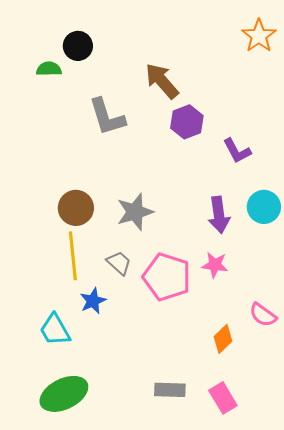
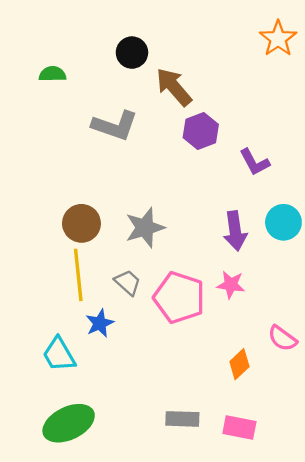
black circle: (78, 46) -> (132, 53), moved
gray L-shape: (107, 117) -> (115, 126), turned -54
pink rectangle: (223, 398) -> (239, 428), turned -48

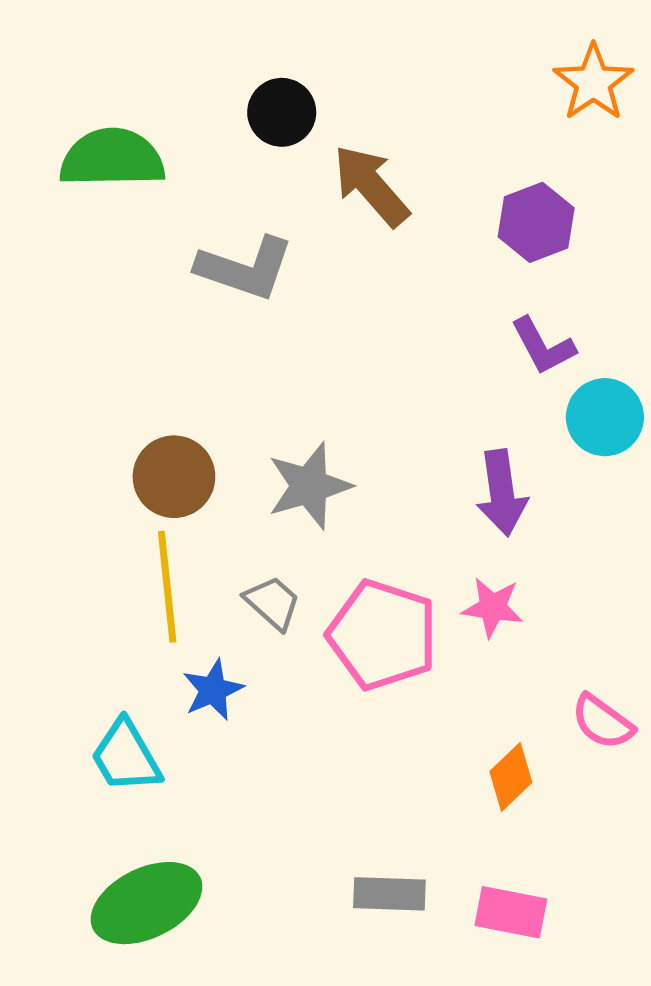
green semicircle: (52, 74) -> (112, 158), size x1.8
purple hexagon: (201, 131) -> (536, 222), moved
cyan circle: (283, 222) -> (605, 417), moved

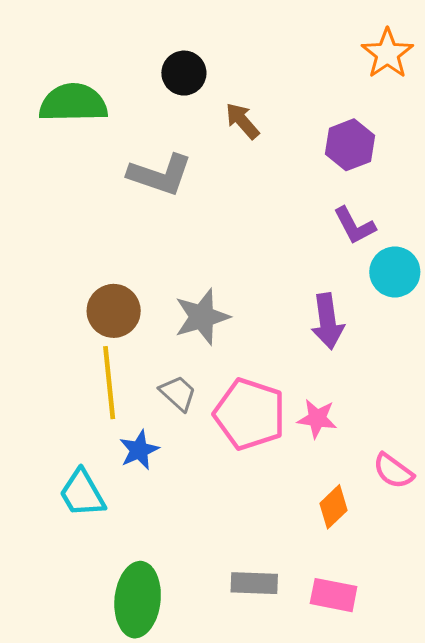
brown arrow: (371, 186) -> (242, 121), size x0.7
pink star: (493, 607) -> (317, 419), moved
green ellipse: (146, 903) -> (138, 600), moved, turned -58

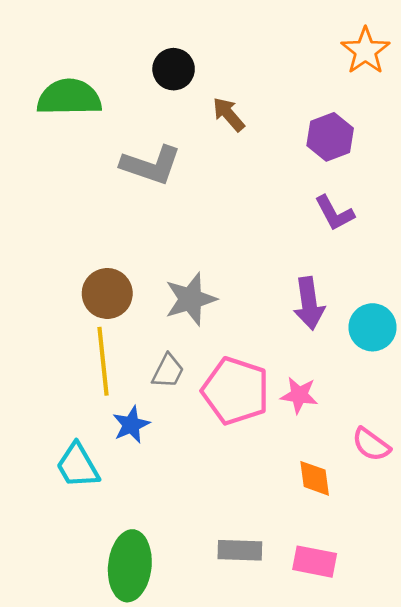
cyan circle: (395, 272) -> (373, 327), moved
gray trapezoid: (178, 393) -> (168, 371), turned 75
orange diamond: (334, 507) -> (315, 478), turned -54

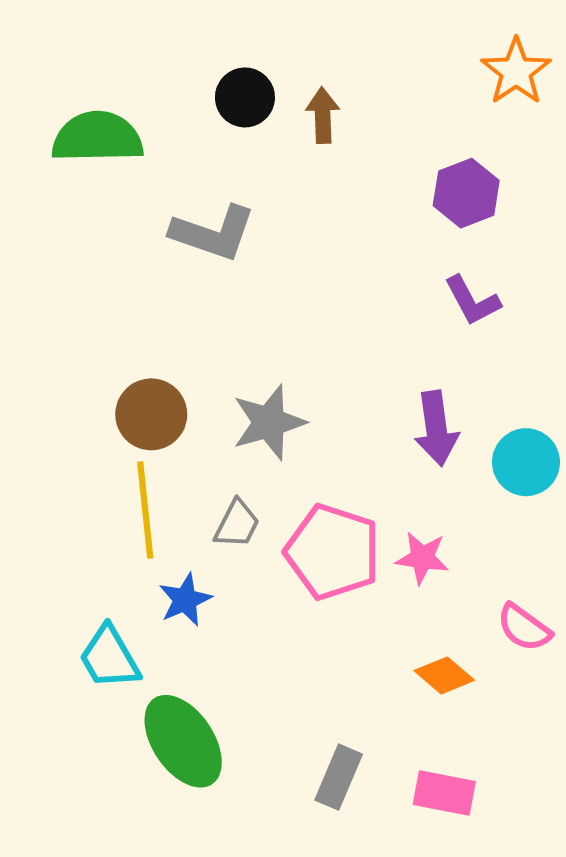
brown arrow: (229, 114) -> (323, 115), moved, turned 39
orange diamond: (315, 478) -> (444, 675), turned -42
gray rectangle: (240, 550) -> (339, 777), turned -69
green ellipse: (130, 566) -> (183, 741), moved, turned -40

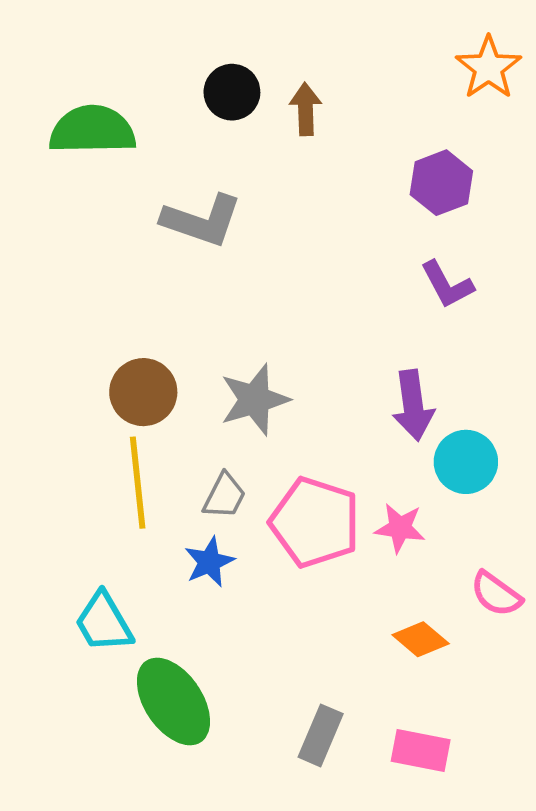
cyan circle: (526, 462) -> (466, 462), moved
blue star: (185, 600) -> (209, 562), moved

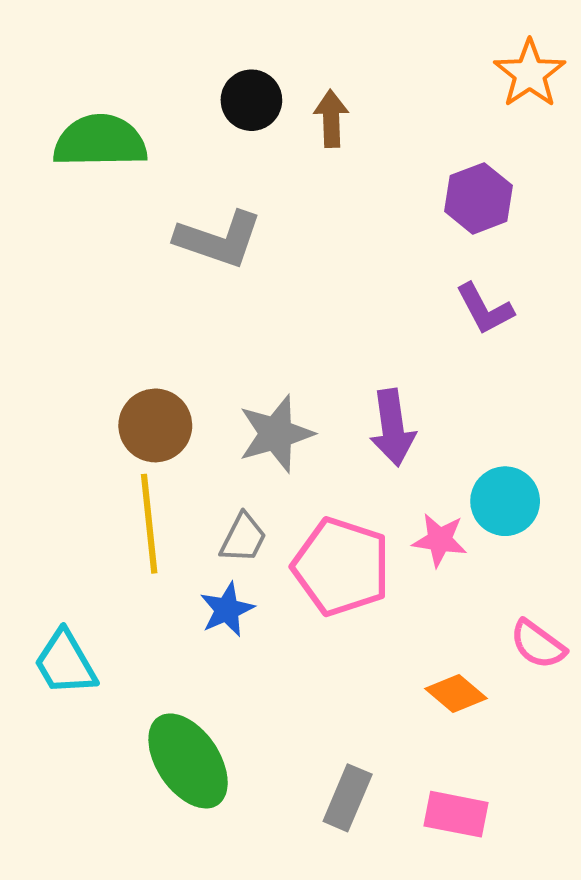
purple arrow: (413, 405) -> (393, 428), moved
pink star: (400, 528) -> (440, 540), moved
cyan trapezoid: (104, 622) -> (65, 663), moved

